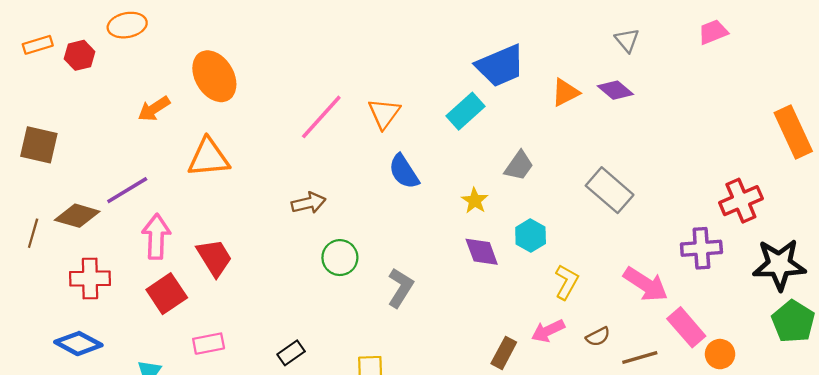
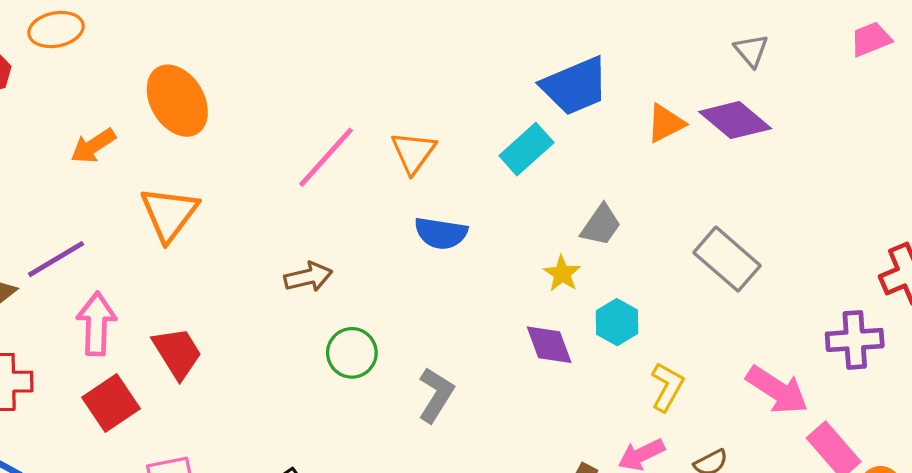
purple diamond: (615, 90) -> (735, 120), size x1.4
orange triangle: (209, 158) -> (169, 214), turned -48
blue semicircle: (404, 172) -> (441, 233), turned -48
yellow star: (475, 201) -> (562, 274), moved

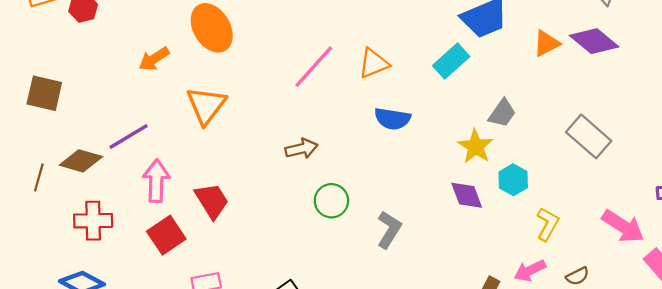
orange triangle: (413, 152) -> (374, 63), turned 32
yellow star: (562, 274) -> (476, 146), size x1.4

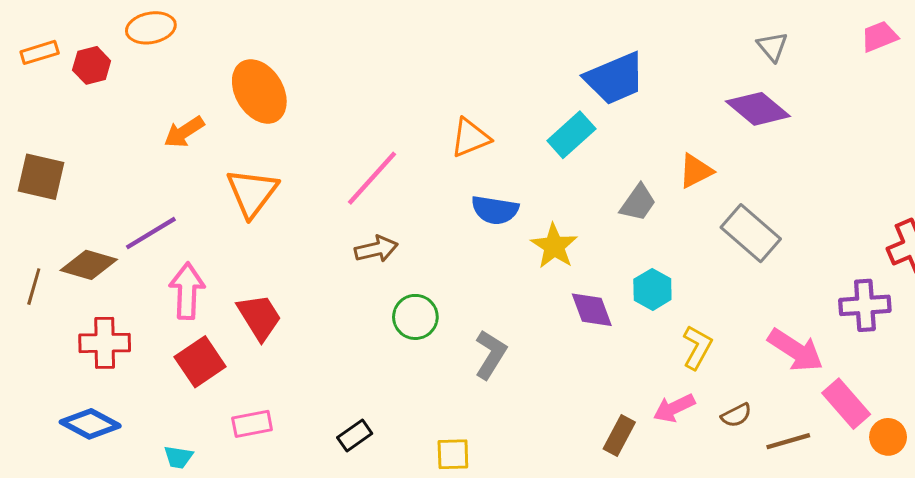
orange triangle: (546, 43) -> (696, 171), moved
pink line: (314, 67) -> (372, 178), moved
yellow star: (476, 146) -> (554, 246), moved

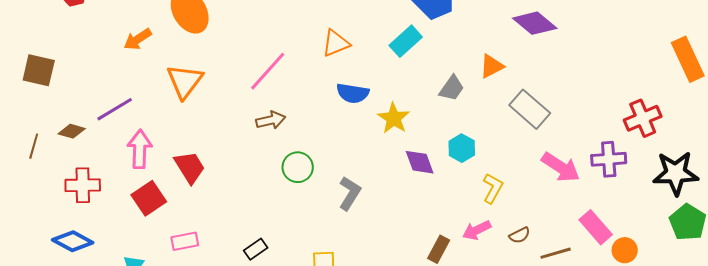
brown diamond: (89, 265) -> (72, 131), size x0.7
pink arrow: (796, 350) -> (561, 167), moved

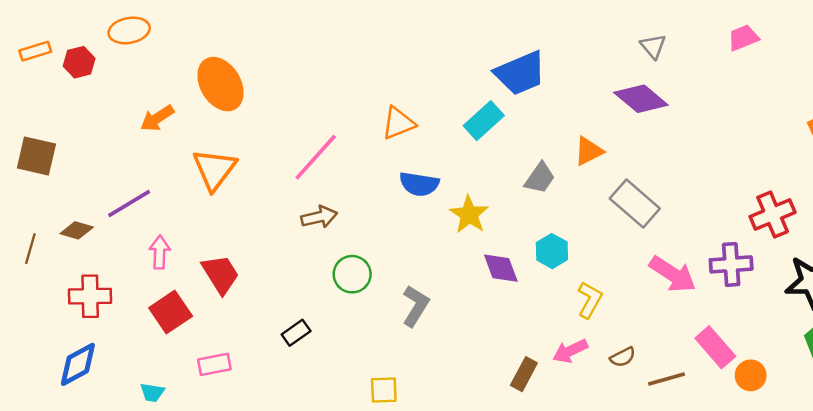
pink arrow: (140, 149) -> (160, 252), size x0.7
blue diamond: (73, 241) -> (78, 364), turned -57
black rectangle: (256, 249) -> (296, 333), moved

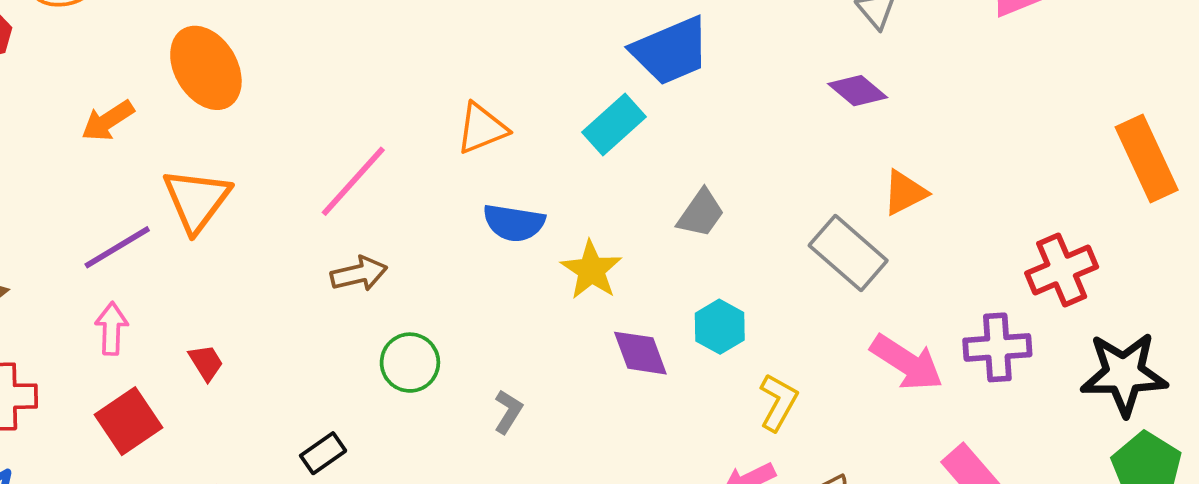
purple diamond: (641, 99) -> (858, 91), size x0.7
orange triangle: (589, 151) -> (905, 193), moved
purple line: (129, 204) -> (117, 247), moved
red trapezoid: (221, 274) -> (206, 363), size x0.6
gray L-shape: (415, 306) -> (508, 412), size x0.7

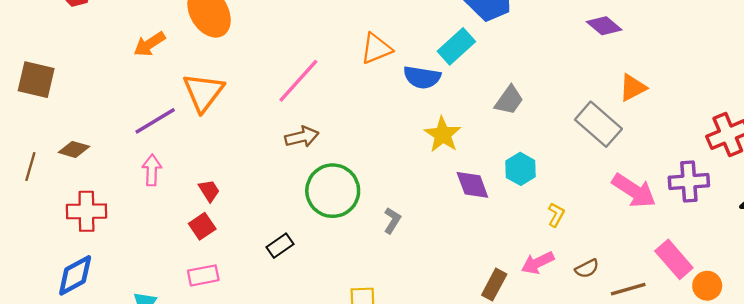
blue semicircle: (514, 223) -> (422, 77), moved
green circle: (410, 363) -> (333, 191), size x1.5
yellow L-shape: (778, 402) -> (556, 215), size x0.7
red square: (129, 421) -> (202, 226), moved, size x0.7

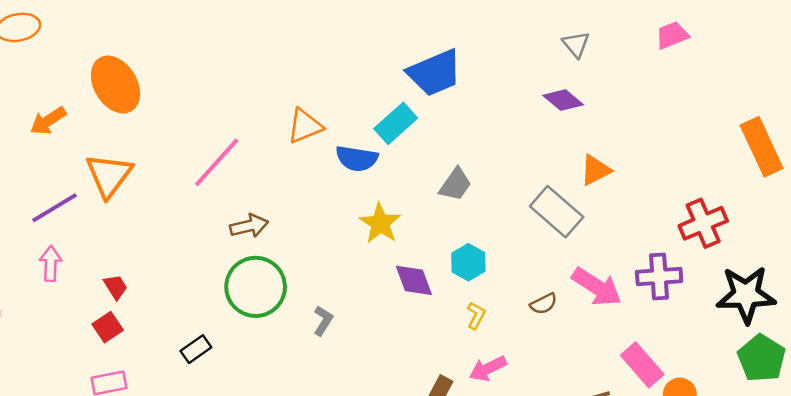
brown arrow: (302, 137) -> (249, 226), moved
yellow L-shape: (556, 215) -> (476, 315), moved
brown semicircle: (587, 269) -> (544, 304), moved

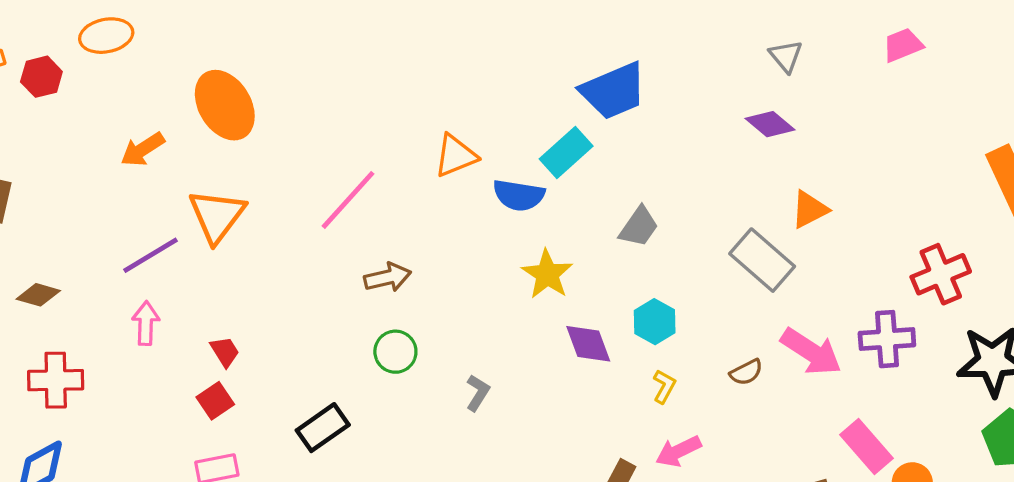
green circle: (256, 287) -> (395, 352), size x0.6
black rectangle: (196, 349) -> (323, 428), size x1.4

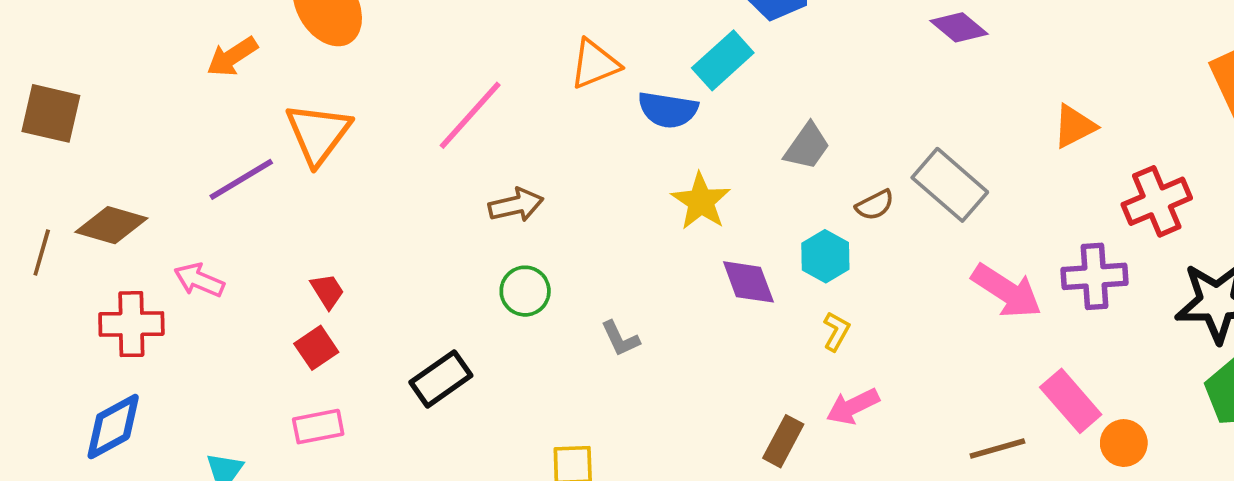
orange triangle: (810, 209) -> (1074, 126), moved
brown diamond: (38, 295) -> (111, 225), size x1.4
pink arrow: (146, 323) -> (199, 280), moved, turned -69
brown semicircle: (746, 372) -> (875, 205), moved
gray L-shape: (478, 393) -> (620, 339), turned 123

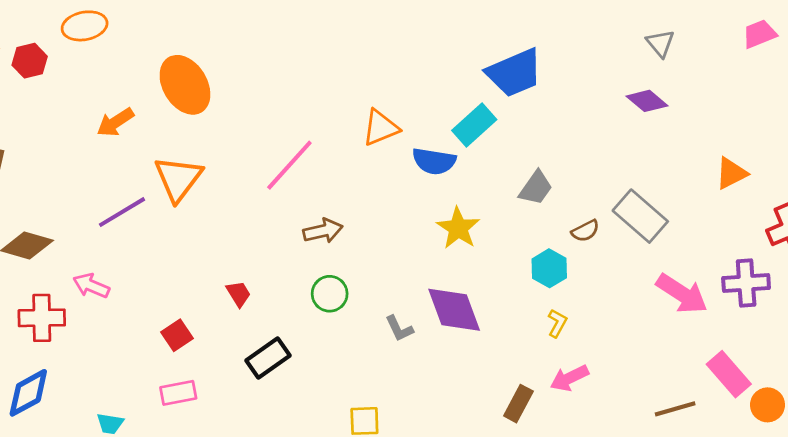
purple diamond: (748, 282) -> (454, 310), moved, size x1.4
red trapezoid: (327, 291) -> (239, 294), moved

